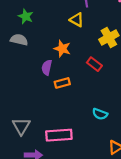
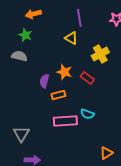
orange star: (62, 49) -> (64, 72), moved
cyan semicircle: (100, 114) -> (87, 114), moved
pink rectangle: (59, 135) -> (65, 121), moved

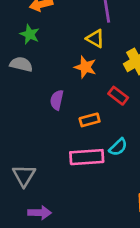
orange star: (64, 72) -> (85, 67), moved
orange rectangle: (58, 95) -> (90, 120), moved
cyan semicircle: (87, 114) -> (118, 147), turned -64

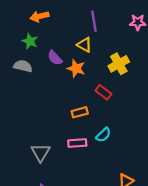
purple semicircle: (57, 100) -> (55, 58), moved, turned -56
pink rectangle: (87, 157) -> (77, 143), size x0.7
gray triangle: (24, 176) -> (41, 153), moved

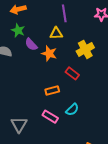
green star: (30, 41) -> (18, 30), moved
yellow triangle: (84, 45) -> (56, 33), turned -32
pink rectangle: (77, 143) -> (50, 117), turned 35

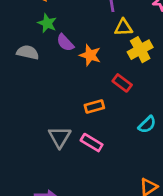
yellow triangle: (56, 33) -> (124, 27), moved
cyan semicircle: (72, 110) -> (147, 125), moved
gray triangle: (19, 125) -> (60, 137), moved

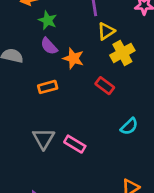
green star: (47, 23) -> (48, 20), moved
yellow triangle: (124, 27) -> (106, 31), turned -30
orange rectangle: (94, 106) -> (48, 87), moved

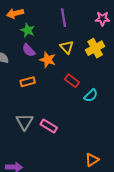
yellow triangle: (106, 31) -> (67, 47), moved, turned -40
yellow cross: (122, 53) -> (95, 48), moved
cyan semicircle: (129, 126) -> (91, 96), moved

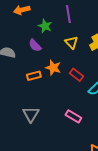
green star: (28, 30) -> (45, 26), moved
orange star: (48, 60) -> (53, 68), moved
pink rectangle: (49, 126) -> (73, 116), moved

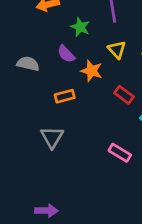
orange star: (53, 68) -> (92, 71), moved
gray triangle: (31, 114) -> (52, 137), moved

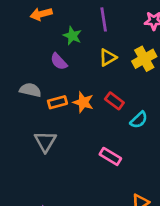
yellow triangle: (117, 50) -> (108, 57), turned 42
gray semicircle: (28, 64) -> (30, 90), moved
orange star: (92, 71) -> (83, 102), moved

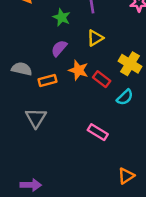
yellow cross: (144, 59) -> (130, 64), moved, turned -30
purple semicircle: (59, 62) -> (59, 48), moved, turned 84
orange star: (83, 102) -> (78, 70), moved

